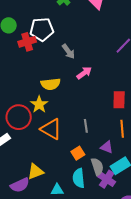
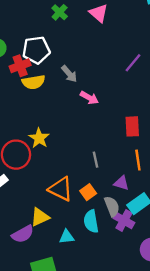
pink arrow: (84, 73) -> (89, 98), turned 70
yellow semicircle: (51, 84) -> (34, 82), moved
orange triangle: (51, 129) -> (61, 189), moved

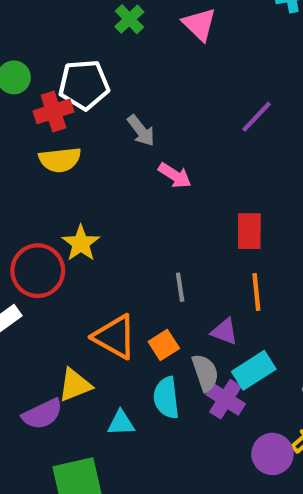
yellow semicircle: (34, 82) -> (60, 160), moved

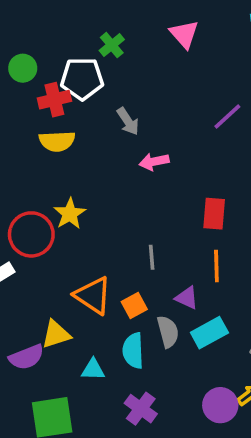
green cross: (129, 19) -> (112, 45), moved
pink arrow: (175, 175) -> (154, 162), turned 132
purple cross: (225, 399) -> (141, 409), moved

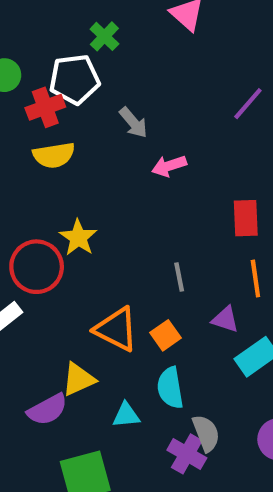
gray semicircle: (168, 332) -> (206, 433), moved

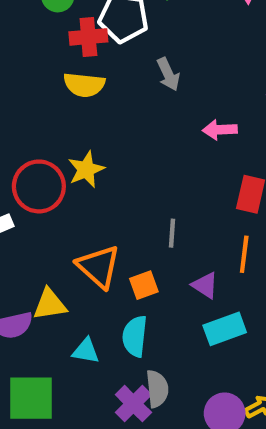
pink arrow: (169, 166) -> (220, 130), moved

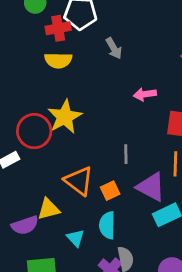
pink arrow: (220, 130) -> (145, 94), moved
yellow star: (86, 169) -> (65, 117), size x1.4
purple triangle: (205, 285) -> (151, 187), size x1.6
cyan triangle: (86, 351) -> (75, 238), turned 42

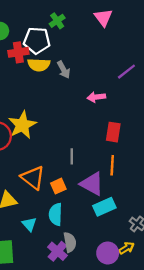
yellow semicircle: (58, 60) -> (39, 65), moved
pink arrow: (145, 94) -> (96, 97), moved

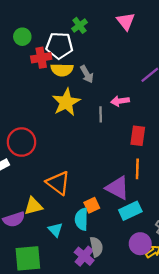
yellow star: (22, 125) -> (66, 102), moved
gray line: (72, 156) -> (101, 114), moved
orange square: (58, 186) -> (92, 205), moved
purple circle: (108, 253) -> (140, 244), moved

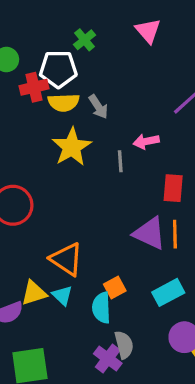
purple triangle: (117, 188) -> (150, 233), moved
cyan triangle: (55, 230) -> (62, 295), moved

